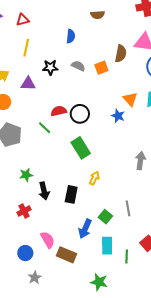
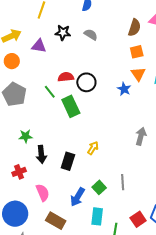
orange square: (101, 68) -> (137, 52), moved
green rectangle: (81, 148) -> (71, 106), moved
pink semicircle: (48, 240) -> (43, 193), moved
blue circle: (25, 253) -> (15, 214), size x1.6

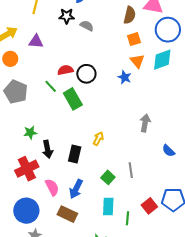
black star: (63, 33) -> (67, 16), moved
red cross: (19, 172) -> (27, 169), size x1.6
blue arrow: (77, 197) -> (76, 189), moved

